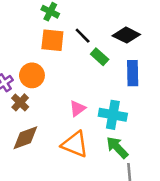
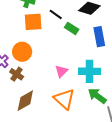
orange triangle: (75, 144) -> (64, 99), turned 30

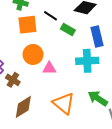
orange circle: (22, 52) -> (33, 54), moved
pink triangle: (61, 71) -> (49, 68), moved, turned 48
cyan cross: (90, 71) -> (87, 61), moved

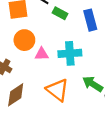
cyan cross: (87, 61) -> (70, 53), moved

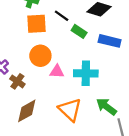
blue rectangle: (90, 20) -> (110, 41), turned -66

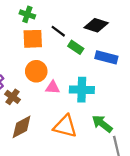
orange triangle: (70, 110) -> (65, 126), turned -30

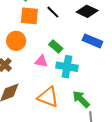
green rectangle: (76, 47) -> (56, 47), moved
orange circle: (36, 71) -> (16, 41), moved

